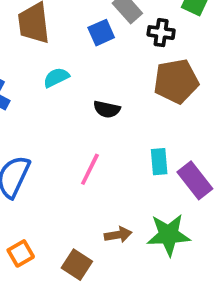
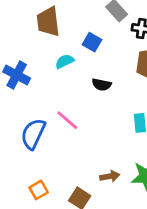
blue square: (101, 33) -> (92, 42), moved, turned -36
pink line: (90, 169) -> (67, 120), moved, turned -75

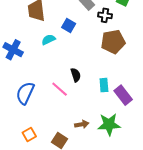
black semicircle: (102, 85) -> (76, 75), moved, turned -120
pink line: (67, 120) -> (60, 89), moved

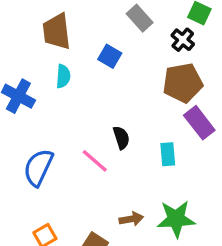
black cross: (105, 15) -> (183, 40), moved, turned 32
cyan semicircle: (48, 40) -> (63, 76), moved, turned 120
purple rectangle: (123, 95) -> (199, 123), moved

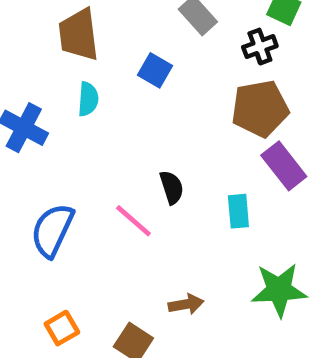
black cross: (183, 40) -> (260, 47), turned 30
green star: (176, 219) -> (279, 290), moved

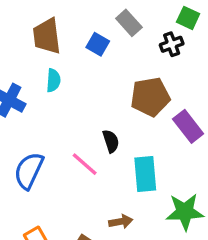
blue square: (155, 70) -> (98, 44), moved
brown pentagon: (260, 109) -> (150, 97), moved
cyan rectangle: (238, 211) -> (145, 174), moved, size x1.5

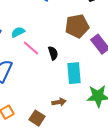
cyan semicircle: (53, 80) -> (18, 32), moved, turned -120
pink line: (85, 164) -> (31, 48), moved

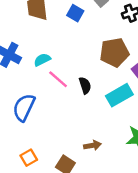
cyan rectangle: (74, 73) -> (119, 95), moved, turned 65

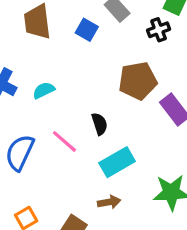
pink line: (58, 79) -> (64, 141), moved
cyan rectangle: (119, 95) -> (117, 162), moved

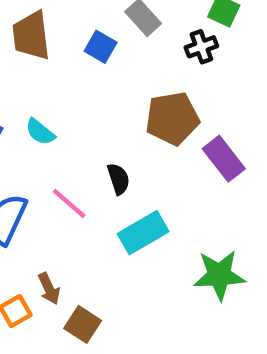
cyan semicircle: (44, 90) -> (40, 132), turned -115
brown arrow: (109, 202) -> (49, 289), moved, turned 75

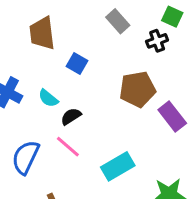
blue square: (101, 47) -> (77, 64), moved
black semicircle: (118, 179) -> (71, 116), moved, turned -105

